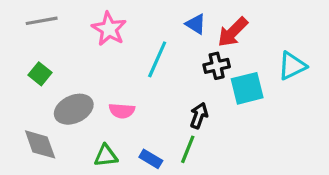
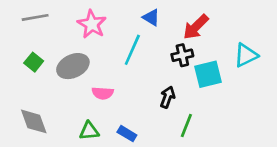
blue triangle: (196, 24) -> (151, 17), moved
gray ellipse: (74, 109) -> (73, 66), moved
green line: (188, 149) -> (186, 125), moved

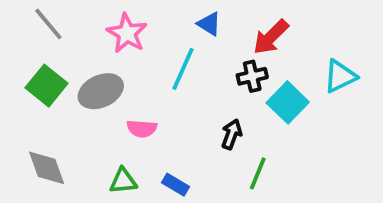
gray line: (35, 17) -> (48, 24), turned 60
green square: (34, 62) -> (47, 86), size x1.5
cyan square: (208, 74) -> (288, 102), turned -32

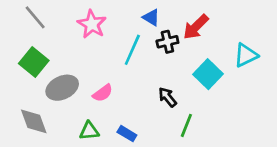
black cross: (252, 76) -> (167, 42), moved
gray ellipse: (101, 91) -> (62, 88), moved
pink semicircle: (142, 129) -> (103, 93), turned -40
black arrow: (232, 134) -> (167, 97), turned -60

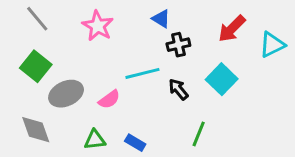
red arrow: (196, 27) -> (232, 29), moved
cyan line: (132, 50) -> (142, 73), moved, turned 52
cyan triangle: (246, 55) -> (272, 45), moved
black arrow: (167, 97) -> (178, 89), moved

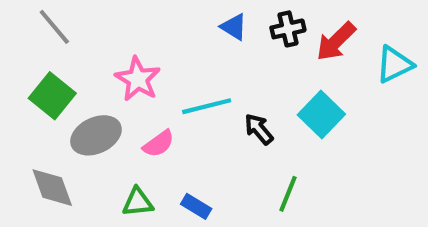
pink star: (98, 26) -> (138, 79), moved
black cross: (178, 45) -> (288, 29), moved

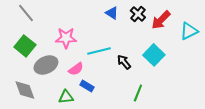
black cross: (288, 29) -> (138, 14), turned -35
pink star: (138, 79) -> (66, 38), turned -30
blue rectangle: (196, 206) -> (87, 86), moved

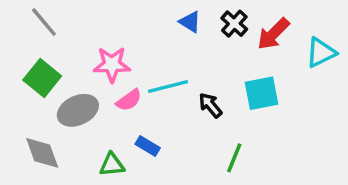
cyan square: (154, 55) -> (261, 93), turned 35
pink semicircle: (76, 69) -> (129, 100), moved

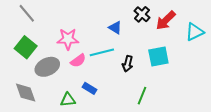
blue triangle: (190, 22) -> (115, 28), moved
black arrow: (210, 105) -> (128, 64), turned -126

